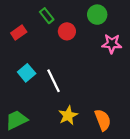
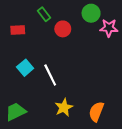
red rectangle: (19, 33) -> (18, 30), turned 32
pink star: (112, 44) -> (109, 28), moved
orange semicircle: (103, 120) -> (96, 112), turned -138

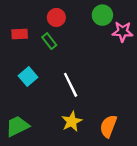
green rectangle: (44, 14) -> (49, 41), moved
red circle: (63, 29) -> (56, 17), moved
white line: (50, 75) -> (71, 85), moved

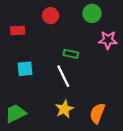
pink star: (123, 32) -> (108, 40), moved
green rectangle: (49, 41) -> (71, 54), moved, turned -40
cyan square: (28, 77) -> (25, 69), turned 35

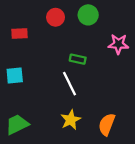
green circle: (92, 13) -> (88, 15), moved
cyan square: (25, 69) -> (15, 75), moved

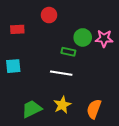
green circle: (88, 15) -> (83, 37), moved
white line: (69, 84) -> (61, 73), turned -55
green trapezoid: (17, 124) -> (32, 109), moved

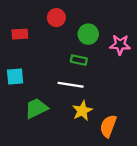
green circle: (83, 37) -> (88, 34), moved
yellow star: (62, 105) -> (82, 111), moved
green trapezoid: (32, 109) -> (36, 108), moved

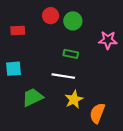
green circle: (88, 34) -> (73, 21), moved

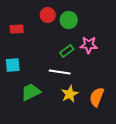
pink star: (108, 40) -> (89, 45), moved
green rectangle: (71, 54) -> (67, 51), turned -48
orange semicircle: (97, 113) -> (97, 97), moved

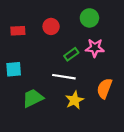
red circle: (48, 15) -> (51, 26), moved
green circle: (69, 20) -> (89, 18), moved
orange semicircle: (97, 97) -> (104, 88), moved

